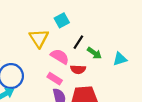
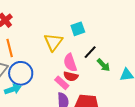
pink semicircle: (60, 56) -> (70, 63), turned -150
red semicircle: (78, 69) -> (71, 76), moved

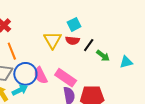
pink semicircle: (70, 63) -> (40, 75), moved
red semicircle: (71, 76) -> (73, 41), moved
pink rectangle: (62, 83) -> (66, 78), size x1.5

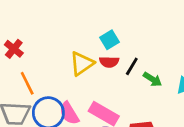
yellow triangle: (53, 40) -> (82, 64), turned 30

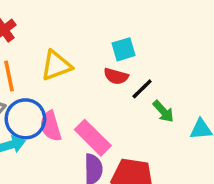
yellow triangle: (82, 64) -> (56, 66), moved

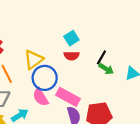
black line: (142, 89) -> (101, 57), moved
blue circle: (25, 119) -> (45, 78), moved

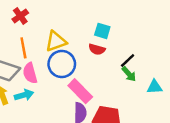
cyan square: (71, 38) -> (102, 31), turned 32
pink semicircle: (41, 97) -> (30, 73), moved

